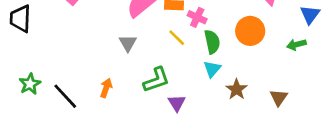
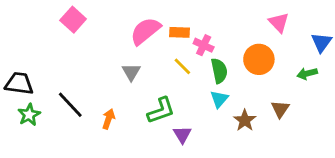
black trapezoid: (20, 19) -> (19, 83), moved, turned 96
black line: (65, 96) -> (70, 105), moved
brown triangle: (279, 98) -> (280, 109), moved

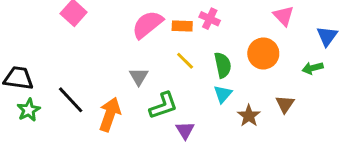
pink cross: (204, 45) -> (210, 19), moved
gray triangle: (131, 72) -> (139, 77), moved
orange arrow: (109, 119) -> (110, 114), size x1.6

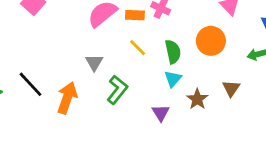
green L-shape: (163, 106) -> (117, 90), turned -32
purple triangle: (185, 130) -> (161, 113), moved

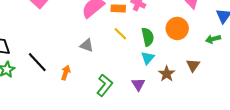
gray triangle: (94, 63) -> (87, 45), turned -40
green L-shape: (117, 90) -> (105, 85), moved
orange arrow: (67, 98) -> (66, 73), size x0.6

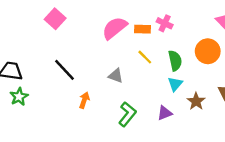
gray triangle: (87, 45) -> (116, 76), moved
black line: (37, 62) -> (64, 70), moved
purple triangle: (138, 84) -> (165, 113), turned 40

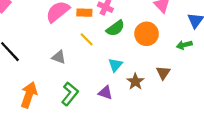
green semicircle: (175, 61) -> (115, 28), moved, turned 66
orange arrow: (84, 100) -> (29, 95), moved, size x1.6
purple triangle: (165, 113) -> (105, 93), turned 40

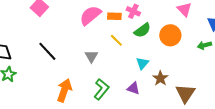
gray triangle: (59, 57) -> (91, 56), turned 40
brown triangle: (163, 73) -> (185, 93), moved, size x1.5

